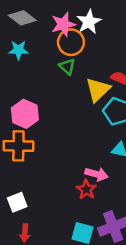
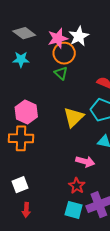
yellow triangle: (98, 90) -> (74, 117), moved
red star: (86, 189) -> (77, 186), moved

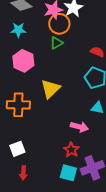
green triangle: (61, 73) -> (56, 43), turned 48
pink hexagon: (26, 112) -> (23, 61), moved
yellow triangle: (74, 117) -> (50, 89), moved

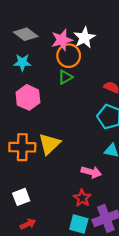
yellow triangle: (50, 89) -> (49, 144), moved
red arrow: (23, 173) -> (28, 224), turned -120

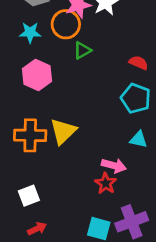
orange circle: (69, 56) -> (66, 24), moved
red star: (82, 198) -> (106, 183), moved

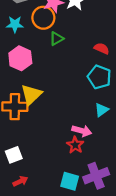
yellow triangle: (63, 131) -> (31, 95), moved
cyan triangle: (139, 139) -> (102, 110), turned -48

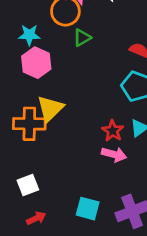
cyan star: (15, 24) -> (29, 35), moved
red star: (75, 145) -> (113, 131), moved
cyan square: (70, 181) -> (88, 209), moved

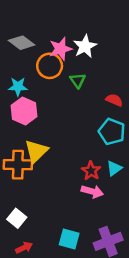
green triangle: (82, 38) -> (78, 80), moved, turned -35
white square: (28, 185) -> (17, 218), turned -30

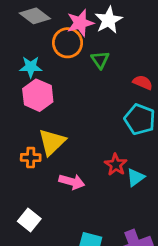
orange cross: (18, 165) -> (31, 158), size x0.6
cyan triangle: (114, 168) -> (136, 177), moved
pink arrow: (92, 191) -> (72, 182), moved

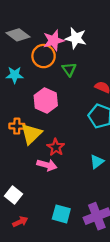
white star: (109, 20) -> (76, 38), turned -30
pink hexagon: (38, 95) -> (46, 101), moved
orange cross: (31, 158) -> (17, 126), moved
red star: (116, 165) -> (56, 147), moved

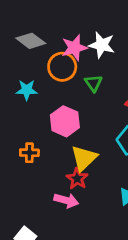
yellow triangle: (31, 134) -> (84, 158), moved

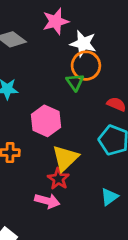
pink star: (74, 48) -> (56, 21), moved
orange circle: (62, 67) -> (86, 66), moved

